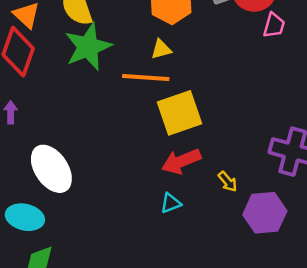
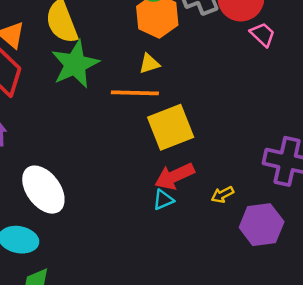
pink trapezoid: (274, 25) -> (263, 34), turned -60
yellow arrow: (228, 182) -> (222, 195), turned 105
cyan triangle: (171, 203) -> (163, 200), moved

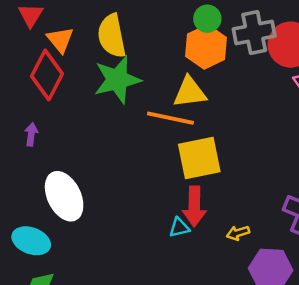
yellow triangle: (149, 64) -> (190, 92), size x1.6
red arrow: (174, 176) -> (194, 206), turned -75

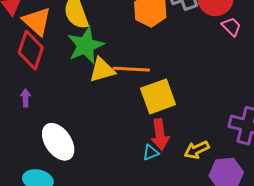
orange triangle: (60, 40) -> (37, 21), size x1.4
yellow triangle: (190, 92) -> (102, 70), moved
yellow arrow: (238, 233) -> (197, 150), size x1.4

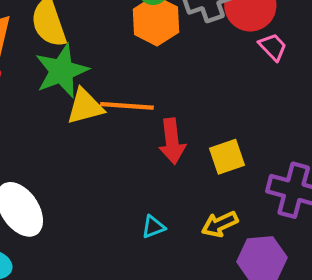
yellow square: (158, 96) -> (227, 157), moved, size x0.7
red arrow: (160, 134) -> (172, 141), moved

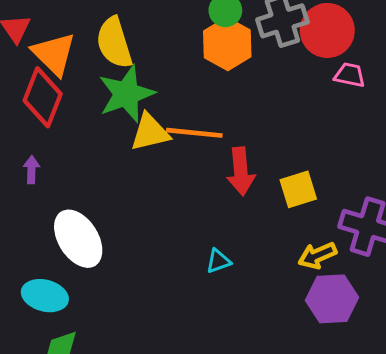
pink trapezoid: (273, 47) -> (350, 75), turned -36
yellow arrow: (220, 224) -> (317, 255), moved

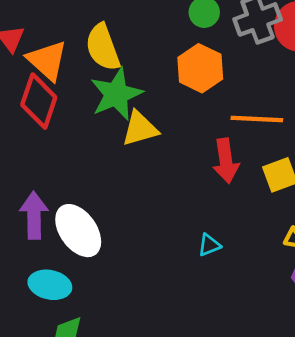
orange hexagon: (227, 44) -> (200, 68), moved
orange line: (194, 133) -> (257, 119), moved
purple arrow: (31, 170) -> (34, 215), moved, size x1.8

